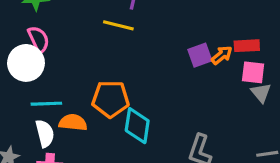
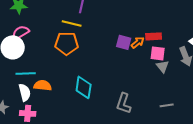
pink semicircle: (39, 39) -> (21, 32), turned -96
purple square: (200, 55) -> (124, 42), turned 35
orange pentagon: (111, 99) -> (67, 43), moved

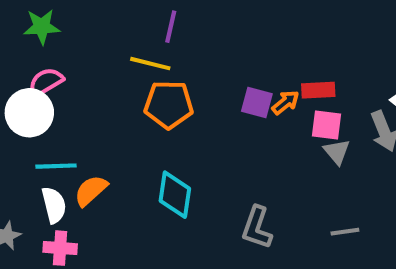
orange pentagon: (67, 43) -> (169, 105), moved
orange semicircle: (43, 85) -> (91, 191), turned -48

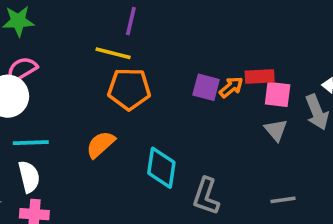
pink square: (327, 125) -> (278, 94), moved
orange semicircle: (91, 191) -> (101, 144), moved
cyan diamond: (175, 195) -> (161, 168), moved

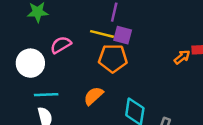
pink semicircle: (22, 69) -> (61, 45), moved
purple square: (206, 87) -> (123, 35), moved

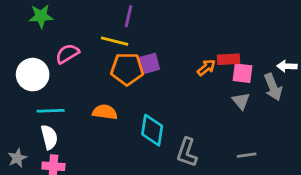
purple square: (123, 35) -> (149, 63), moved, turned -30
orange semicircle: (93, 96) -> (105, 112), turned 50

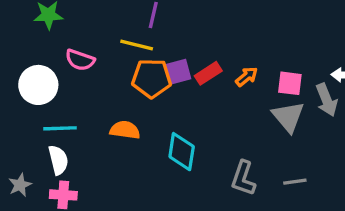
pink semicircle: (67, 54) -> (80, 60), turned -130
red rectangle: (229, 59) -> (208, 73), moved, turned -30
gray triangle: (241, 101) -> (288, 117), size x1.5
gray L-shape: (187, 152) -> (243, 178), moved

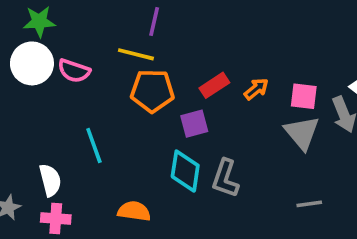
purple square: (178, 72) -> (194, 124), moved
white circle: (38, 85) -> (32, 63), moved
cyan line: (60, 128) -> (94, 146), moved, turned 72
orange semicircle: (125, 130) -> (134, 211), moved
gray L-shape: (243, 178) -> (225, 178), moved

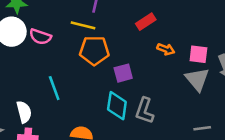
red rectangle: (214, 85) -> (146, 22), moved
orange arrow: (256, 89) -> (166, 49), turned 60

